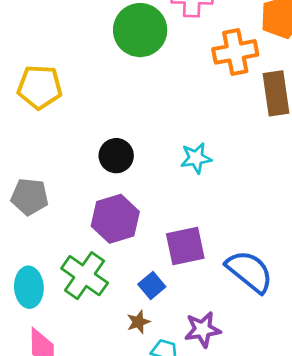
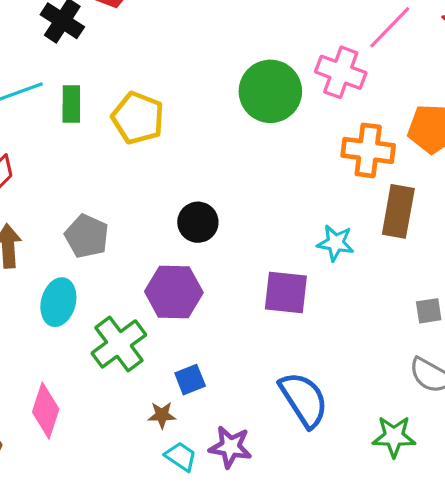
cyan star: (196, 158) -> (336, 243), moved
purple square: (185, 246) -> (286, 293), moved
cyan ellipse: (29, 287) -> (58, 302), moved

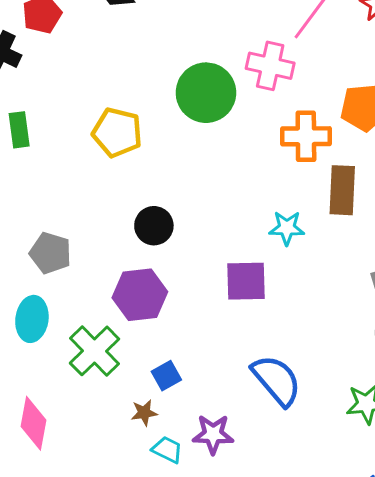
yellow pentagon: (138, 118) -> (117, 133), moved

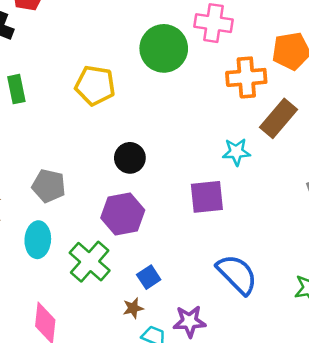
brown rectangle: (342, 190) -> (279, 118), turned 42

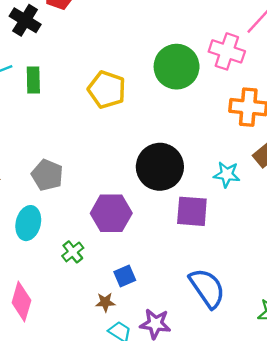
black circle: (130, 158) -> (160, 167), moved, size x1.6
green cross: (90, 262) -> (73, 252), size x0.6

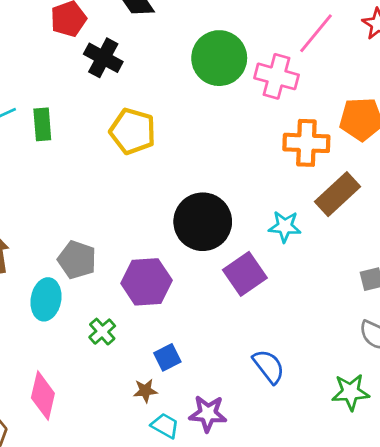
black cross: (25, 20) -> (103, 58), moved
green circle: (177, 67) -> (219, 58), moved
gray pentagon: (47, 175) -> (77, 260), moved
purple square: (192, 211) -> (245, 274), turned -36
blue semicircle: (207, 288) -> (269, 366), size x0.7

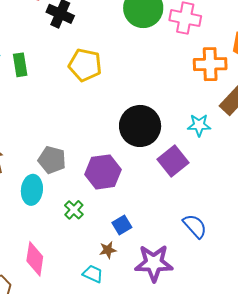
purple star: (208, 414) -> (154, 263), size x1.4
cyan trapezoid: (165, 426) -> (93, 274), moved

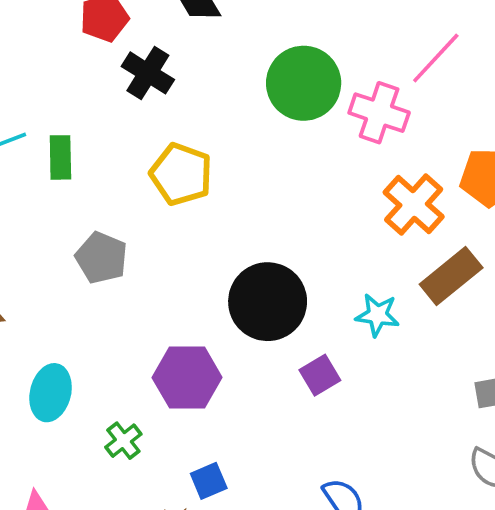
orange cross: (210, 64) -> (414, 205), turned 36
gray pentagon: (52, 160) -> (101, 258), moved
purple square: (173, 161) -> (320, 375), size x0.7

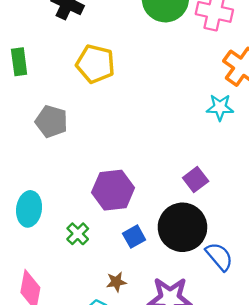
black circle: (268, 302) -> (182, 227), moved
cyan star: (377, 315) -> (220, 107), moved
blue square: (209, 481) -> (134, 237), moved

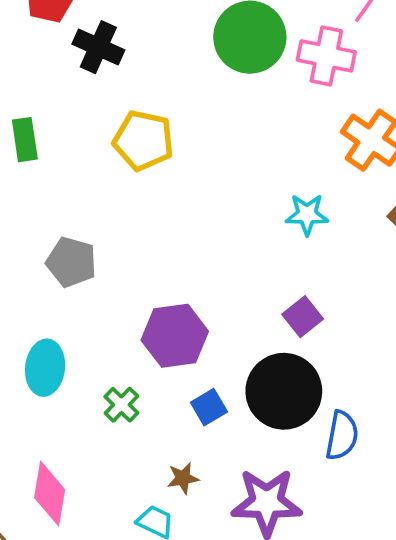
cyan star: (220, 107) -> (307, 214), moved
gray pentagon: (51, 121) -> (71, 262), moved
blue semicircle: (219, 257) -> (342, 435), turned 52

